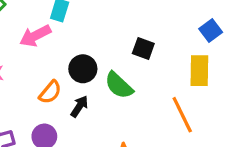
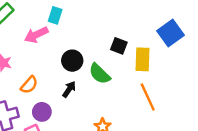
blue square: (211, 30) -> (171, 33), size x1.5
yellow rectangle: (199, 71) -> (142, 59), moved
orange semicircle: (50, 92) -> (29, 85), moved

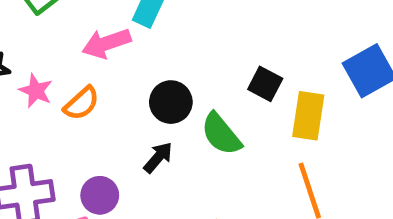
orange semicircle: (29, 85) -> (82, 103), moved

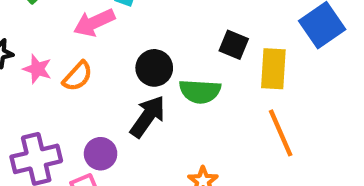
green semicircle: (221, 134) -> (200, 91), turned -42
black arrow: (158, 157) -> (148, 116), size x1.5

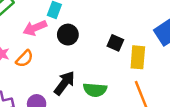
black circle: (154, 68) -> (68, 35), moved
green semicircle: (200, 91) -> (95, 90), moved

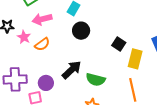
pink arrow: (35, 28) -> (42, 19), moved

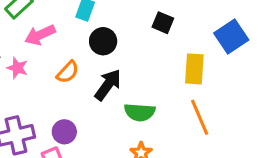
orange semicircle: (42, 44) -> (68, 72), moved
black square: (119, 44) -> (163, 23), moved
black arrow: (72, 70) -> (108, 85), moved

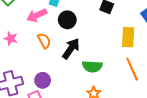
pink arrow: (40, 35) -> (37, 15), moved
orange semicircle: (68, 72) -> (44, 41), turned -70

